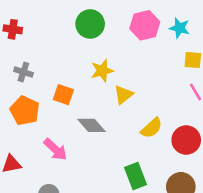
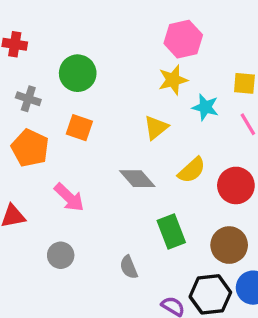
green circle: (90, 24) -> (78, 73), moved
cyan star: (180, 28) -> (205, 107), moved
yellow star: (102, 71) -> (173, 80), moved
gray diamond: (91, 125) -> (137, 179), moved

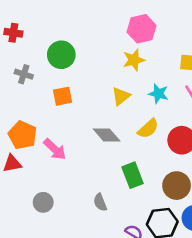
cyan star: (205, 107) -> (158, 94), moved
orange square: (79, 128) -> (63, 96), turned -30
orange pentagon: (30, 148) -> (22, 135), moved
gray circle: (61, 255) -> (43, 202), moved

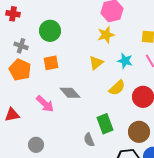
orange pentagon: (22, 135) -> (20, 70), moved
gray diamond: (107, 135) -> (70, 93), moved
gray semicircle: (100, 202) -> (89, 140), moved

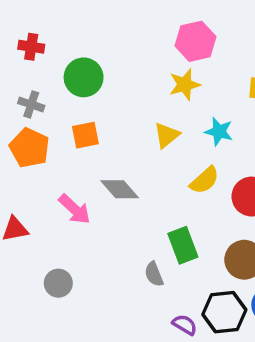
red cross: (13, 14) -> (31, 47), moved

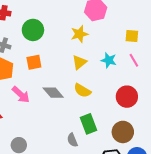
yellow star: (185, 85) -> (79, 34), moved
yellow semicircle: (205, 180) -> (82, 91), moved, turned 72
pink arrow: (75, 209) -> (21, 95), moved

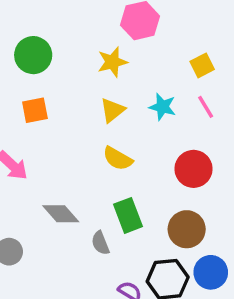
yellow square: (132, 36) -> (202, 65), turned -32
gray diamond: (53, 93) -> (61, 214), moved

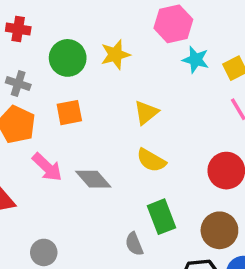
yellow star: (112, 62) -> (115, 55), moved
cyan star: (162, 107) -> (196, 60), moved
gray diamond: (61, 214) -> (93, 179), moved

